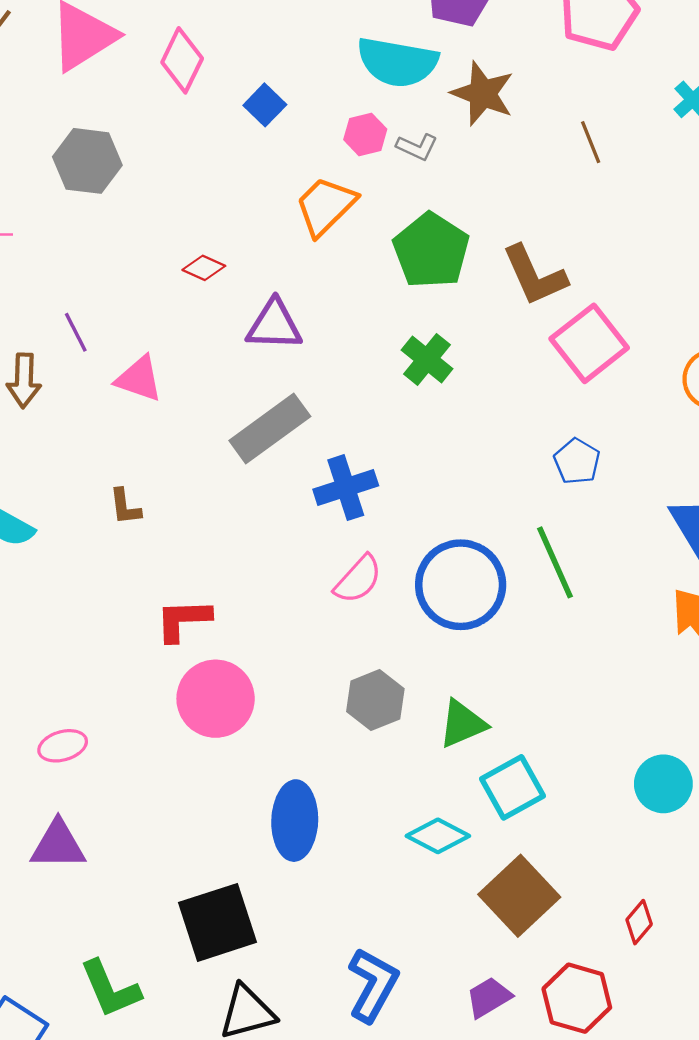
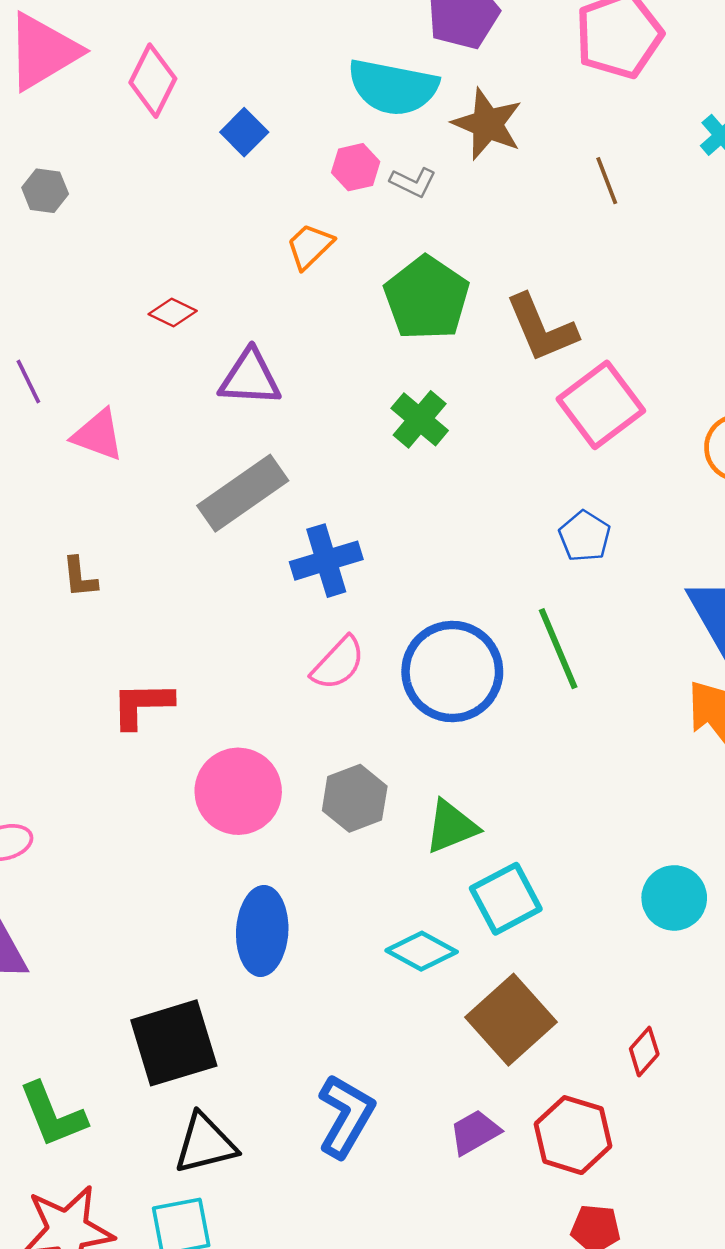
gray hexagon: (87, 161) -> (45, 191), size x0.6
orange trapezoid: (326, 206) -> (310, 246), size x0.7
pink circle: (216, 699) -> (238, 791), moved

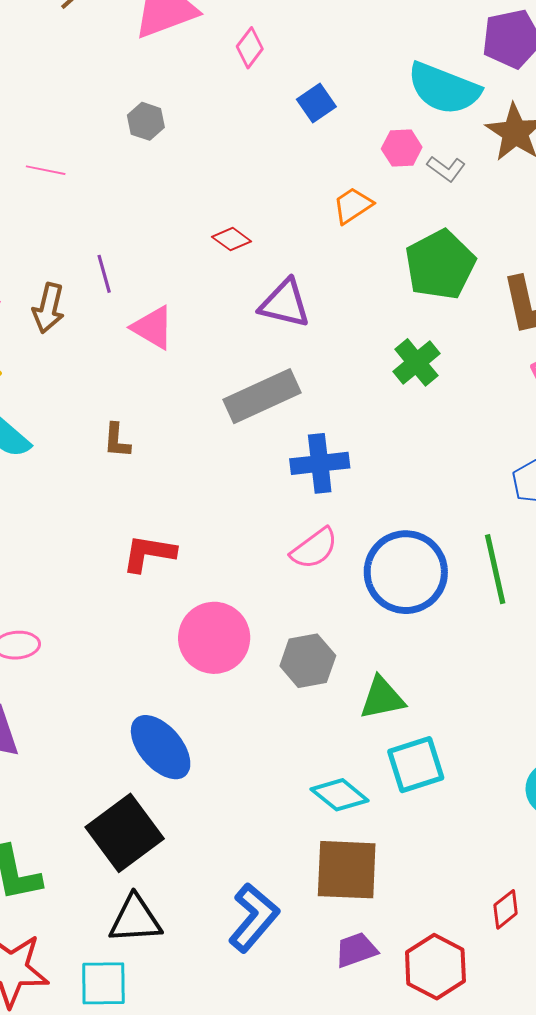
pink diamond: (153, 81) -> (250, 48), size x0.7
blue ellipse: (262, 931) -> (161, 747), moved, turned -54
brown square: (511, 1020) -> (347, 870), moved, turned 34
black square: (174, 1043) -> (125, 833), turned -30

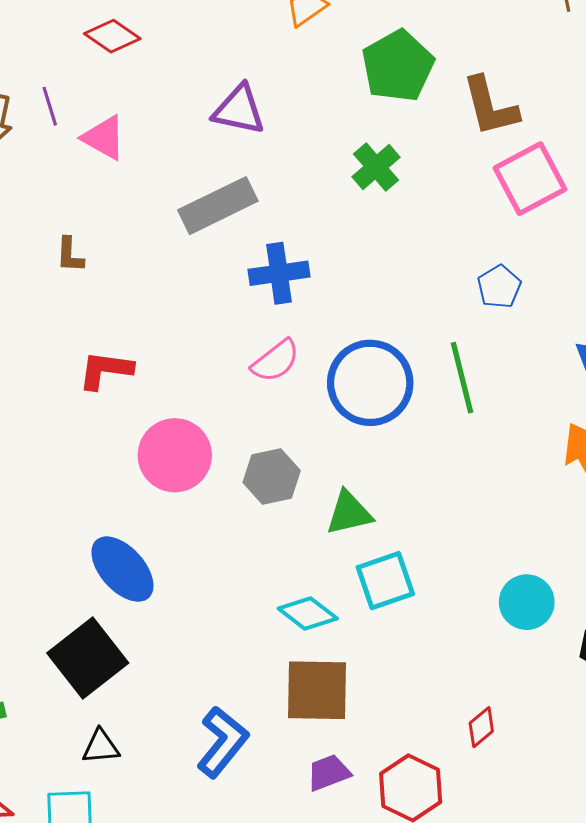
red diamond: (232, 239) -> (112, 36), moved, size x1.4
purple line: (104, 274) -> (50, 106), moved
black triangle: (135, 919) -> (101, 747), size x0.7

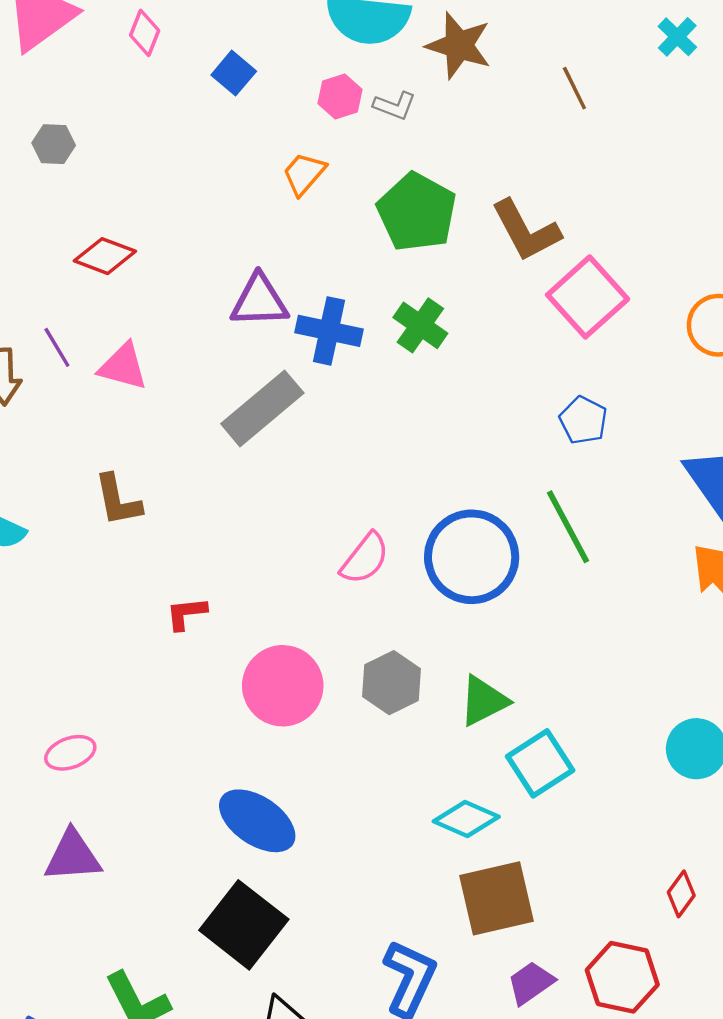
brown L-shape: (70, 255) -> (118, 500), size x1.4
blue cross: (279, 273) -> (329, 331), moved, turned 34
red L-shape: (105, 370) -> (186, 613), size x0.7

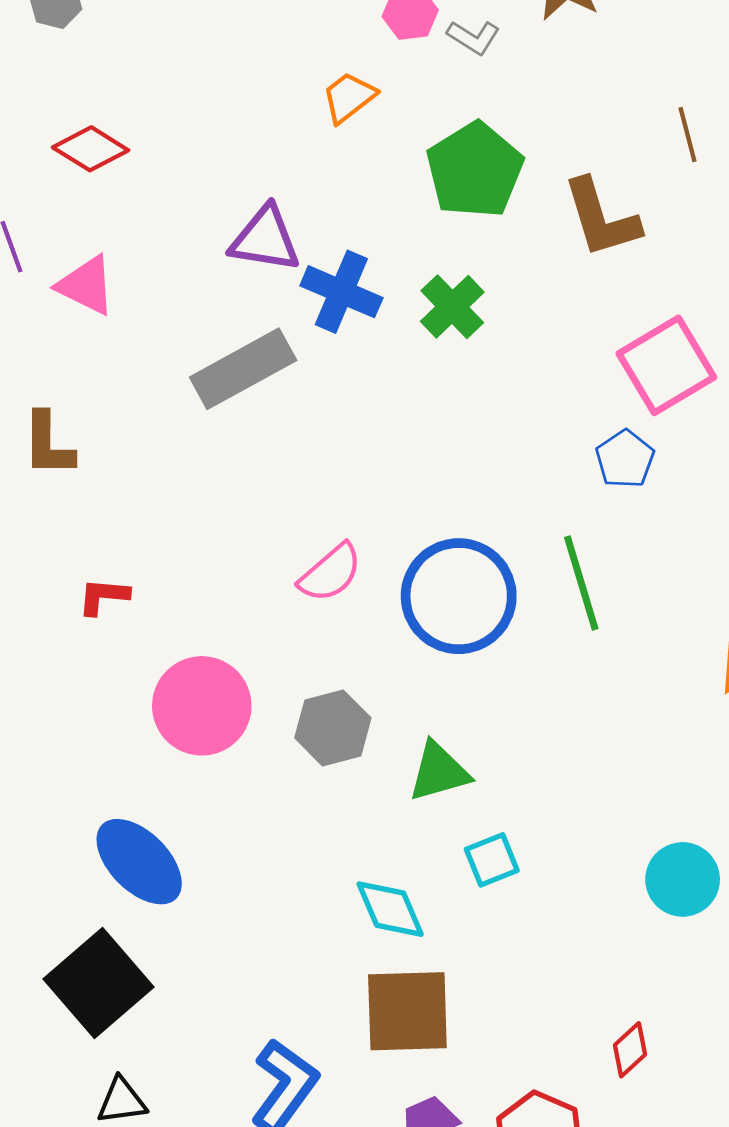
brown line: (574, 88) -> (687, 135), moved
pink square: (588, 297) -> (666, 365), moved
cyan square: (540, 763) -> (492, 860), size x0.7
cyan diamond: (466, 819) -> (390, 909), turned 32

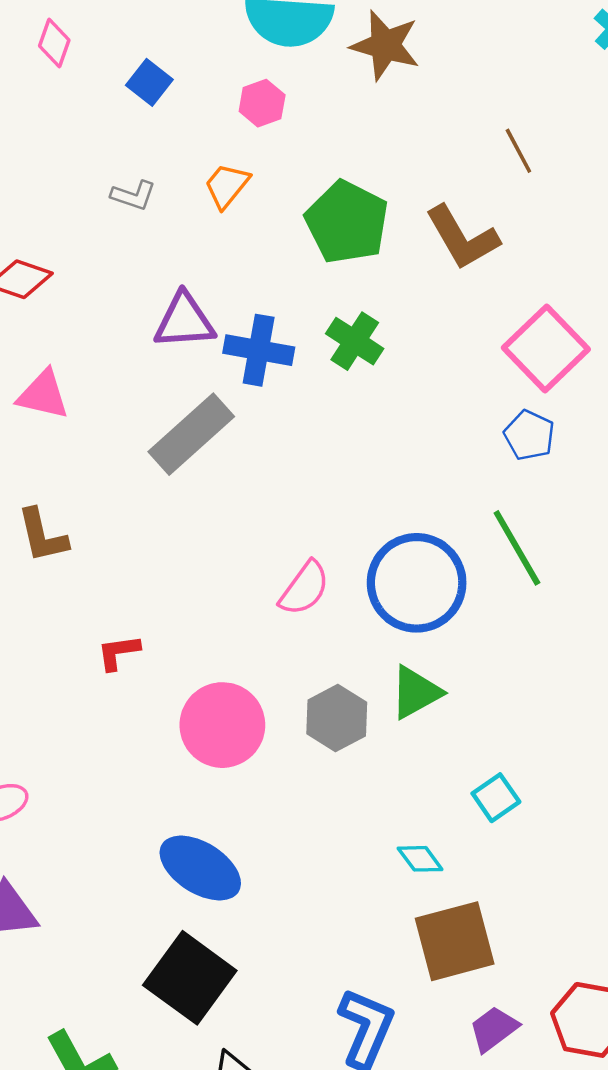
gray L-shape: (473, 37) -> (133, 195), moved
green triangle: (439, 772) -> (416, 692), moved
cyan diamond: (390, 909) -> (420, 859), size x0.7

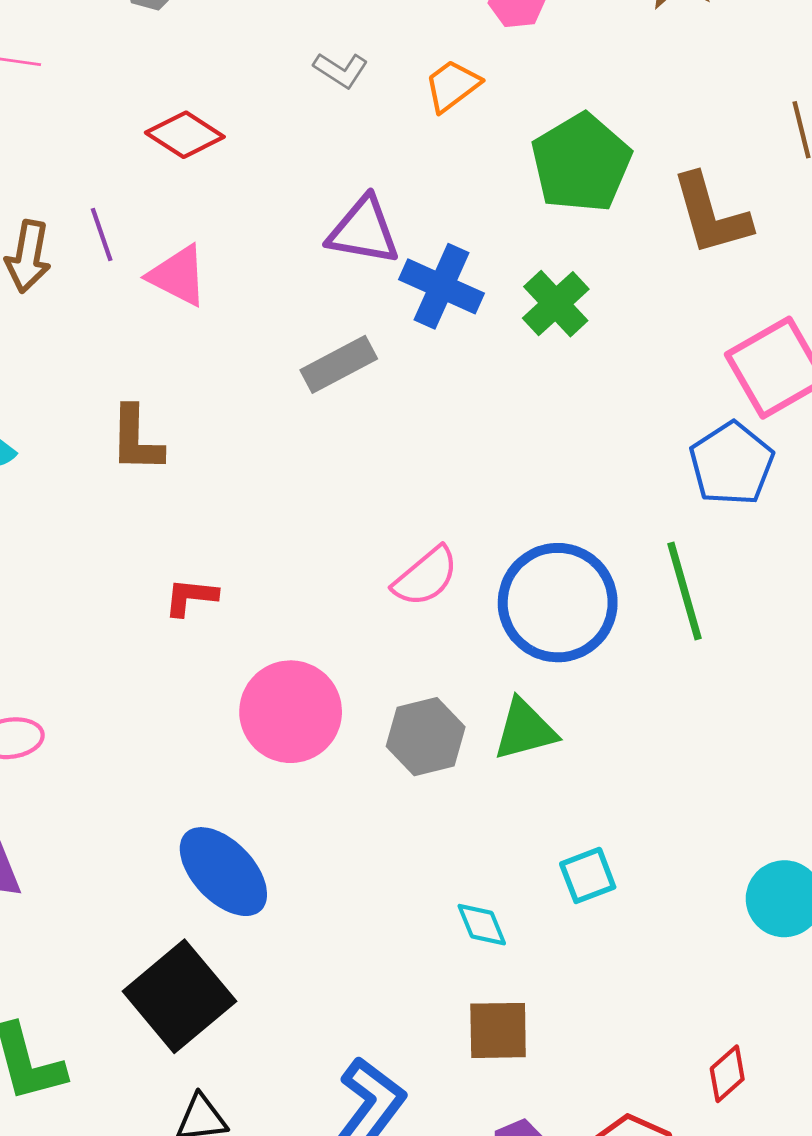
gray rectangle: (191, 434) -> (339, 364), size x0.7
blue pentagon: (529, 435) -> (732, 464), size x1.4
brown square: (455, 941) -> (498, 1030), size x0.7

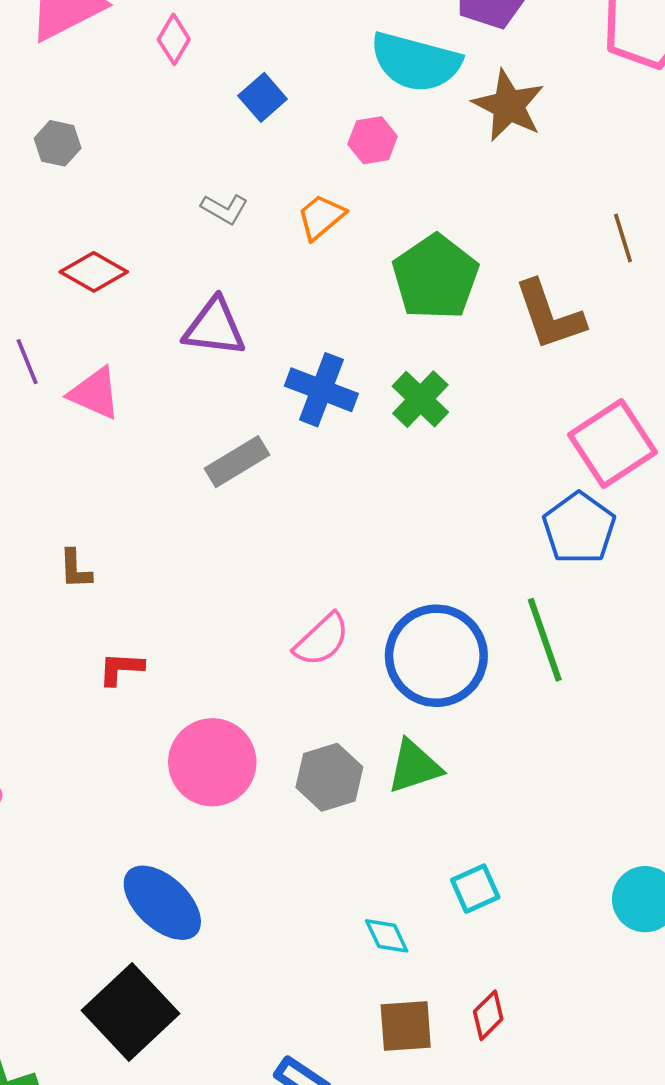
purple triangle: (364, 231) -> (214, 327), moved
brown L-shape: (136, 439) -> (75, 569), moved, size x0.7
red diamond: (727, 1074) -> (488, 1015), moved

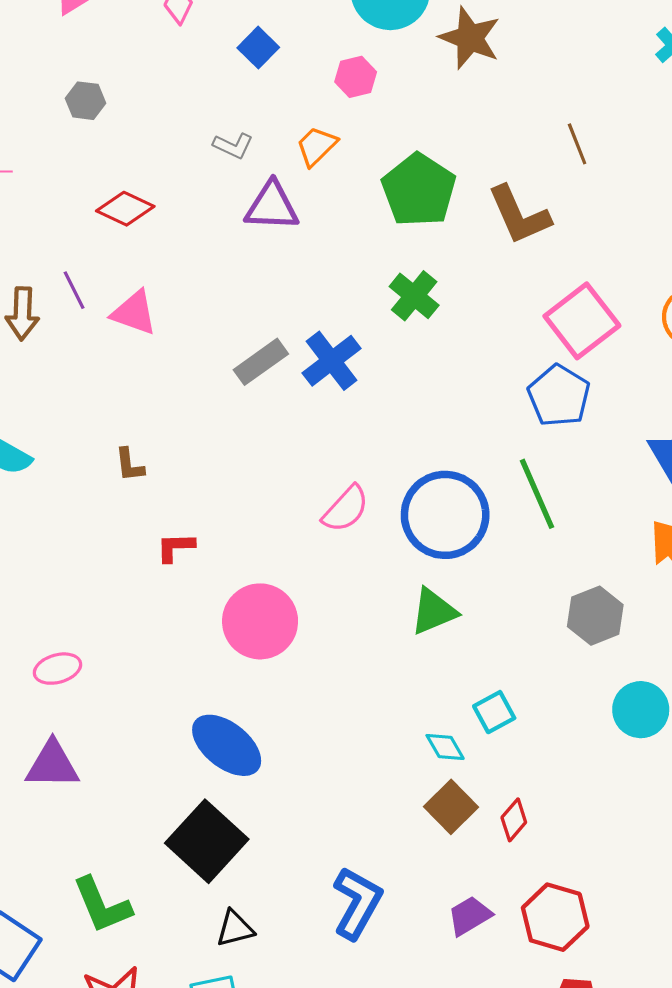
purple triangle: (214, 327) -> (272, 206), moved
blue cross: (321, 390) -> (332, 361), moved, turned 36
gray hexagon: (329, 777) -> (595, 616), moved
cyan diamond: (387, 936) -> (445, 747), moved
brown square: (406, 1026) -> (451, 807), moved, turned -36

